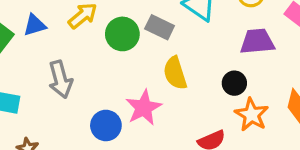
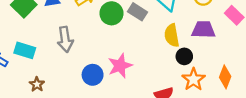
yellow semicircle: (175, 73) -> (172, 35), moved

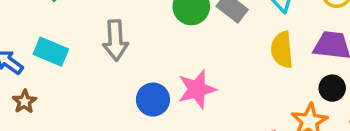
black circle: (184, 56) -> (332, 88), moved
brown star: (37, 84) -> (24, 102), moved

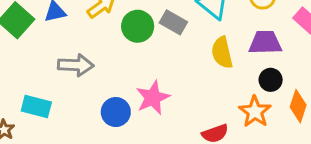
gray arrow: (115, 40) -> (76, 65), turned -76
cyan rectangle: (51, 52) -> (36, 106), moved

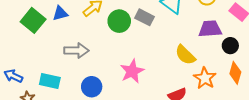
yellow semicircle: (222, 53) -> (185, 55), moved, turned -30
black circle: (271, 80) -> (230, 46), moved
blue circle: (116, 112) -> (92, 87), moved

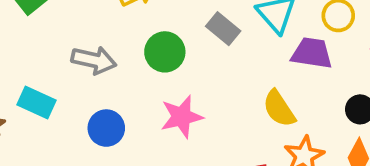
green circle: (119, 21) -> (165, 52), moved
purple trapezoid: (210, 29) -> (312, 53), moved

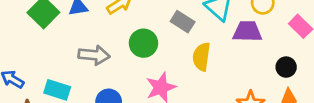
yellow semicircle: (279, 109) -> (201, 57), moved, turned 48

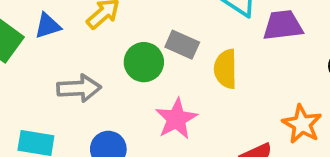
gray rectangle: (183, 22) -> (182, 45), moved

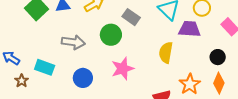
gray rectangle: (182, 45) -> (131, 17), moved
yellow semicircle: (226, 69) -> (166, 53), moved

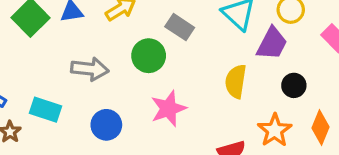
purple trapezoid: (189, 29) -> (272, 44), turned 115
black circle: (218, 57) -> (294, 85), moved

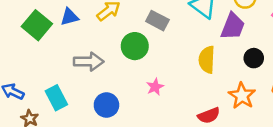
pink star: (168, 109) -> (155, 87), size x0.6
cyan rectangle: (46, 110) -> (56, 98), turned 50

